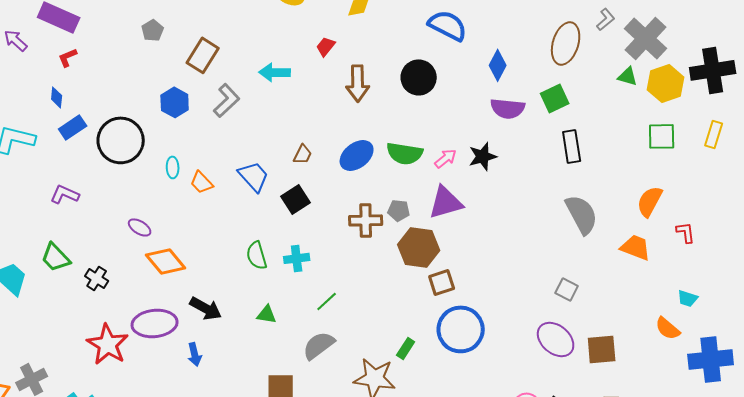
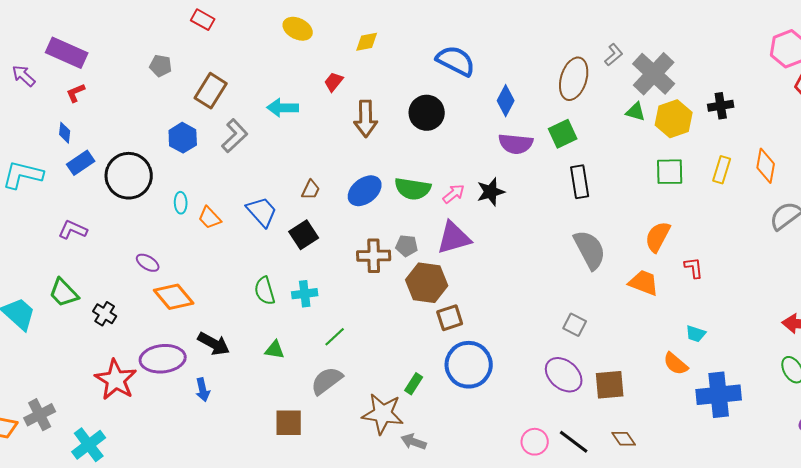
gray pentagon: (153, 30) -> (161, 66), turned -30
black cross: (713, 70) -> (721, 106), size x0.6

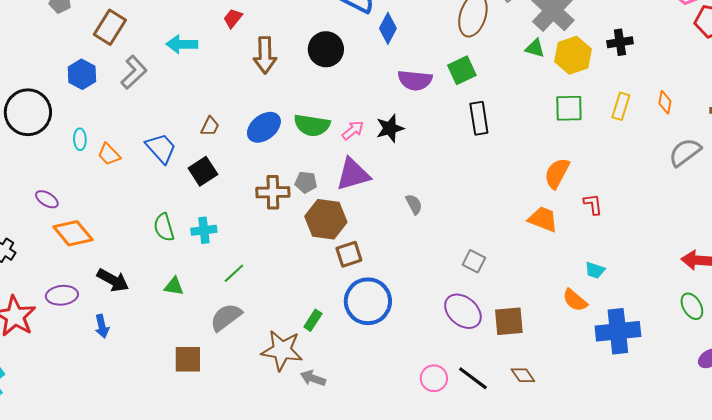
blue diamond: (506, 101) -> (388, 28), moved
orange diamond: (766, 166) -> (665, 102), size x0.7
gray semicircle: (590, 250) -> (414, 204), moved, size x0.5
purple ellipse: (163, 359) -> (62, 295), size x0.7

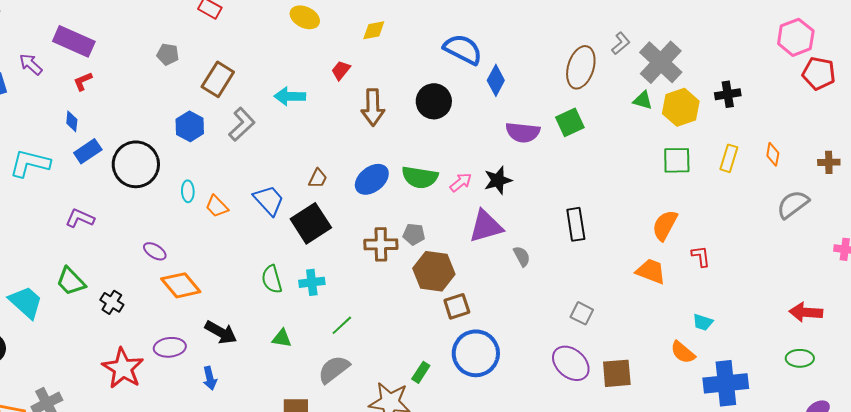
black rectangle: (479, 118) -> (576, 224), moved
black square: (203, 171) -> (311, 223), size x1.4
purple triangle: (353, 174) -> (486, 226), moved
green ellipse: (692, 306) -> (800, 358), turned -60

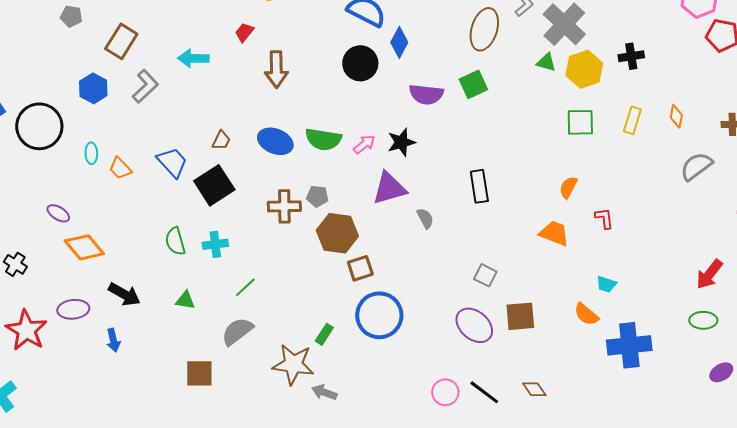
black circle: (434, 101) -> (360, 63), moved
blue ellipse: (372, 179) -> (275, 141), turned 60
orange semicircle: (665, 225) -> (568, 187), size x0.7
red arrow: (806, 312) -> (709, 274), turned -56
brown square: (617, 373) -> (520, 316), moved

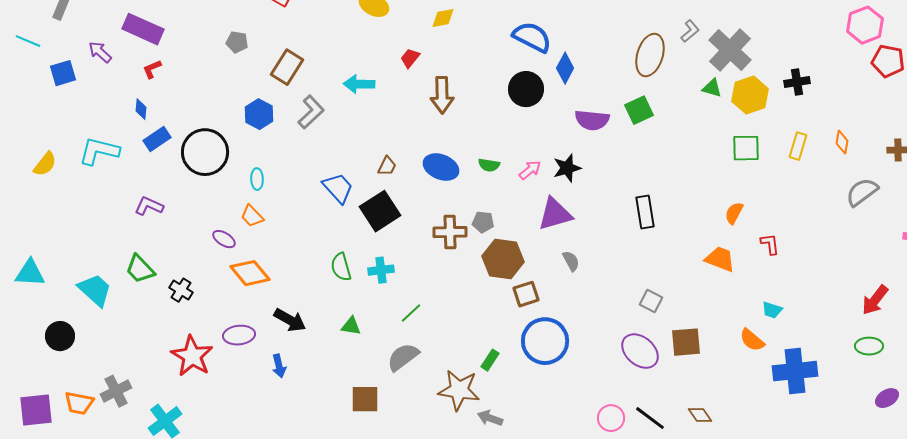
green semicircle: (323, 139) -> (489, 165), size x0.6
orange trapezoid: (120, 168) -> (252, 216), moved
gray semicircle: (425, 218) -> (571, 261), moved

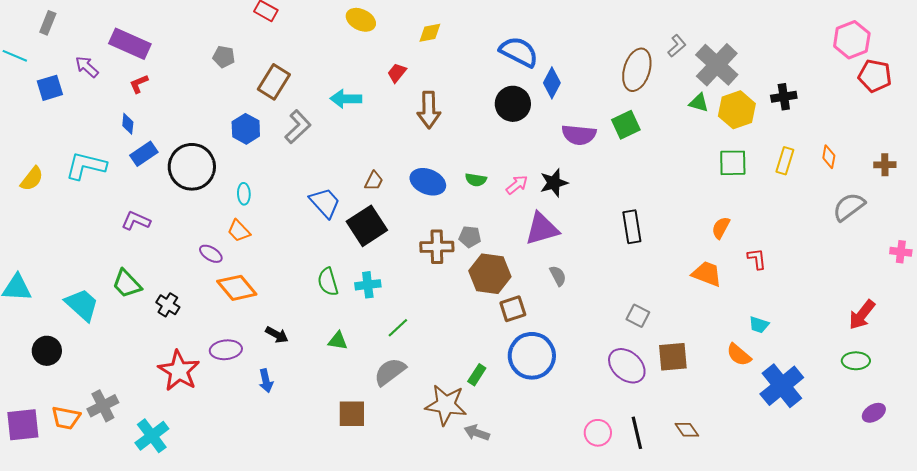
black arrow: (290, 320) -> (277, 335), size x0.7
blue cross: (795, 371) -> (782, 386), turned -33
black line: (650, 418) -> (637, 433), turned 40

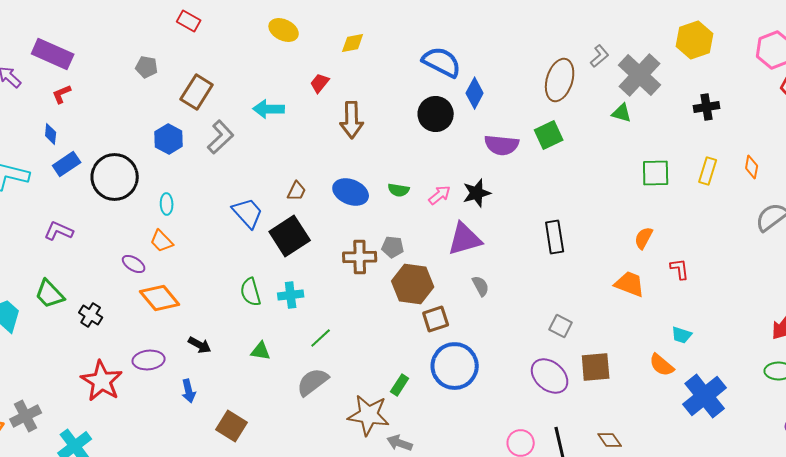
yellow hexagon: (737, 110) -> (695, 40), moved
brown square: (352, 414) -> (232, 426), moved, turned 32

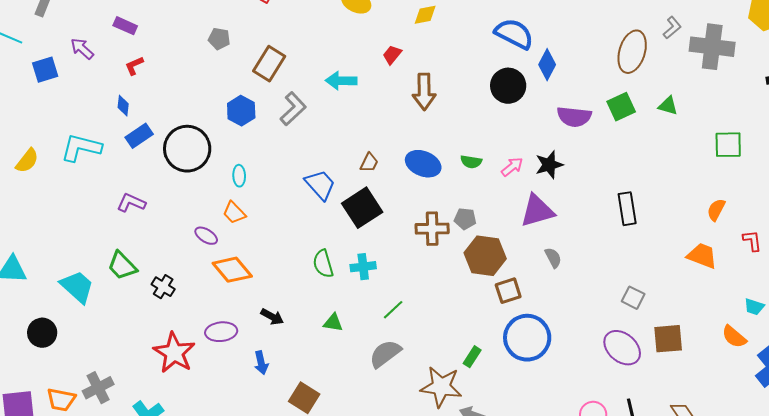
purple rectangle: (53, 54) -> (125, 26), size x0.6
gray cross: (640, 75) -> (712, 47), turned -36
green triangle: (622, 113) -> (668, 106), moved

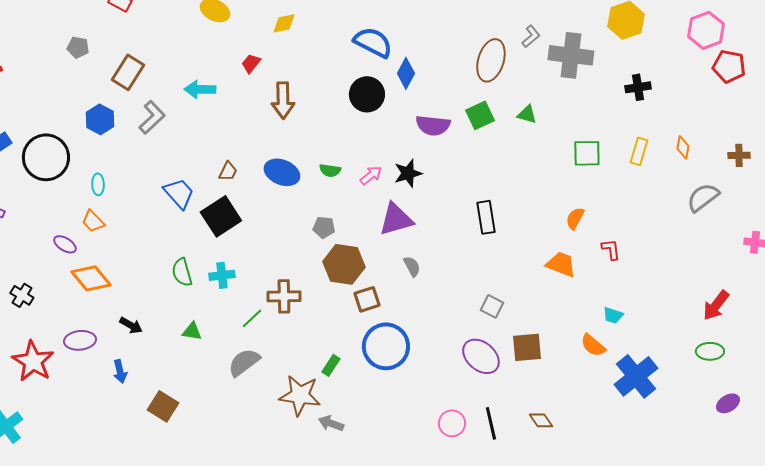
brown cross: (432, 229) -> (284, 296), moved

